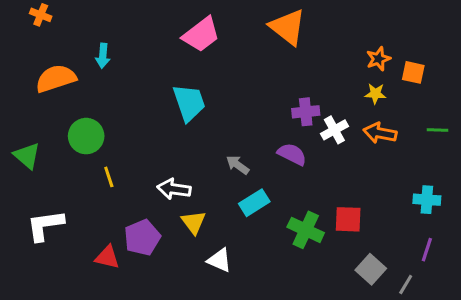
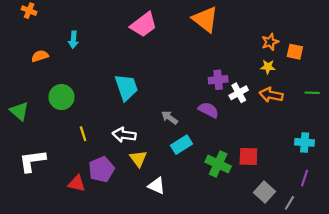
orange semicircle: (56, 78) -> (40, 56), size x0.6
cyan trapezoid: (189, 103) -> (126, 87), moved
yellow line: (109, 177) -> (83, 134), moved

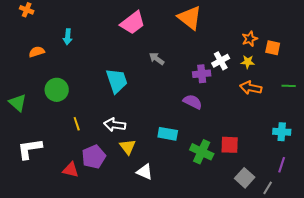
white cross: (239, 93) -> (221, 61), moved
gray arrow: (170, 118) -> (157, 59), moved
cyan rectangle: (181, 145) -> (168, 134), turned 42

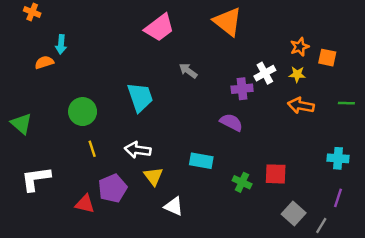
cyan arrow: (68, 37) -> (61, 44), moved
green circle: (57, 90) -> (83, 112), moved
green cross: (202, 152) -> (242, 182), size x0.7

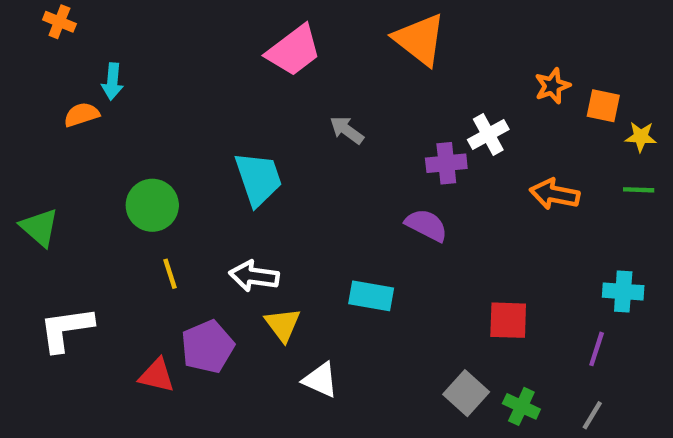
yellow star: (297, 74) -> (641, 137), moved
green cross: (242, 182) -> (521, 406), moved
purple line: (338, 198) -> (597, 349), moved
gray square: (294, 213) -> (466, 393), moved

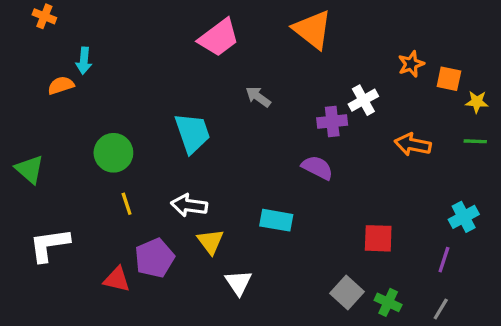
cyan cross: (623, 291) -> (464, 217), turned -32
white triangle: (320, 380) -> (238, 283), turned 32

